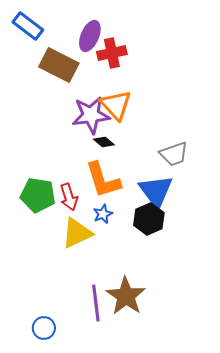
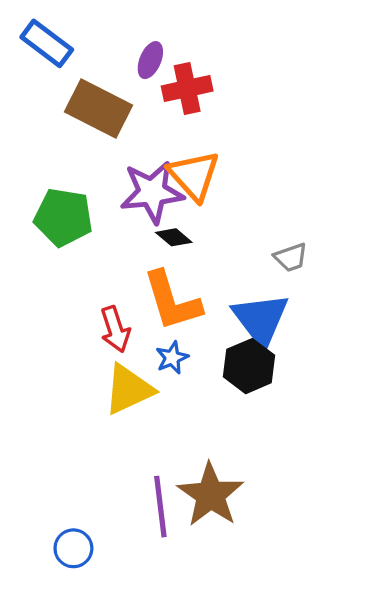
purple ellipse: (90, 36) -> (150, 60), size x0.7
gray trapezoid: (174, 154) -> (291, 257), size x0.7
green pentagon: (38, 195) -> (63, 217), moved

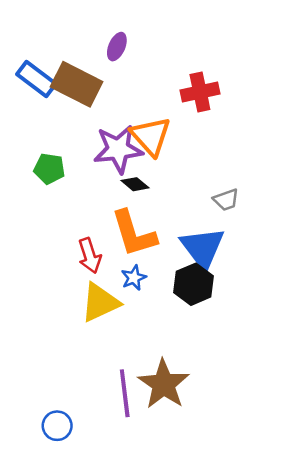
blue rectangle: (47, 43) -> (36, 79), moved
red cross: (187, 88) -> (200, 92), moved
green pentagon: (63, 217) -> (49, 169), size x0.7

